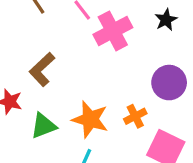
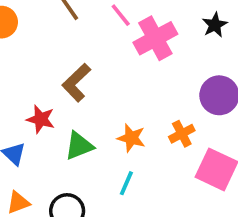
orange star: (90, 119) -> (131, 138), size x0.7

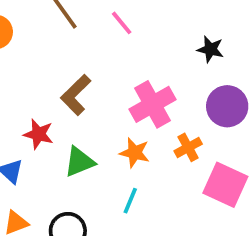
black star: (215, 25) -> (210, 49), moved, turned -30
pink cross: (155, 38) -> (153, 104), moved

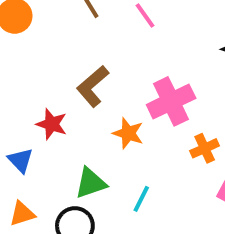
orange star: (135, 153) -> (128, 133), moved
green triangle: (79, 162) -> (91, 183), moved

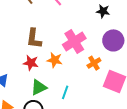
brown L-shape: (93, 86) -> (34, 39), turned -35
red star: (52, 124) -> (31, 63), moved

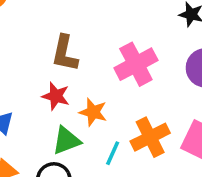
orange star: (55, 60) -> (93, 112), moved
orange cross: (94, 63) -> (150, 137), moved, size x1.5

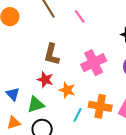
orange cross: (150, 137) -> (100, 106), turned 35
green triangle: (66, 141) -> (36, 105), moved

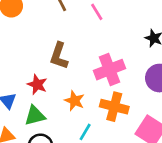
red star: (45, 80) -> (37, 85), moved
orange cross: (100, 106) -> (114, 107), moved

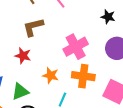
brown L-shape: (59, 56) -> (33, 27), moved, turned 65
red star: (37, 85) -> (23, 56), moved

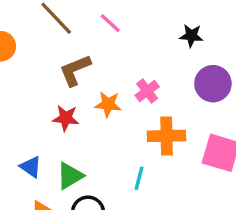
pink cross: (76, 47) -> (147, 91), size x0.6
orange star: (51, 75) -> (108, 104), moved

